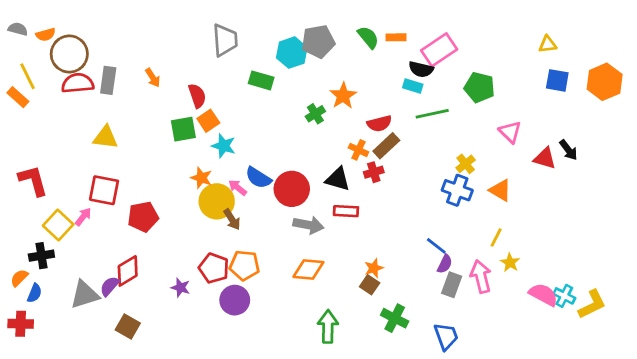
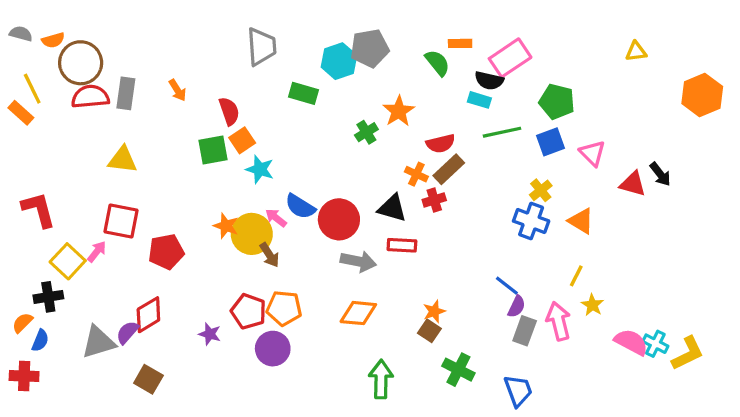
green semicircle: (368, 37) -> (437, 63), moved
blue square: (557, 80) -> (550, 142), moved, turned -30
orange star: (201, 178) -> (226, 226), moved

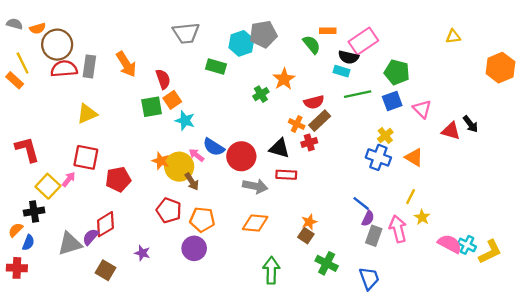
gray trapezoid: (261, 47) -> (186, 33), turned 88
orange arrow: (177, 90) -> (126, 64), size x1.6
yellow triangle: (123, 160) -> (87, 114), turned -30
red pentagon: (249, 311) -> (169, 210), moved
purple star: (210, 334) -> (142, 253), moved

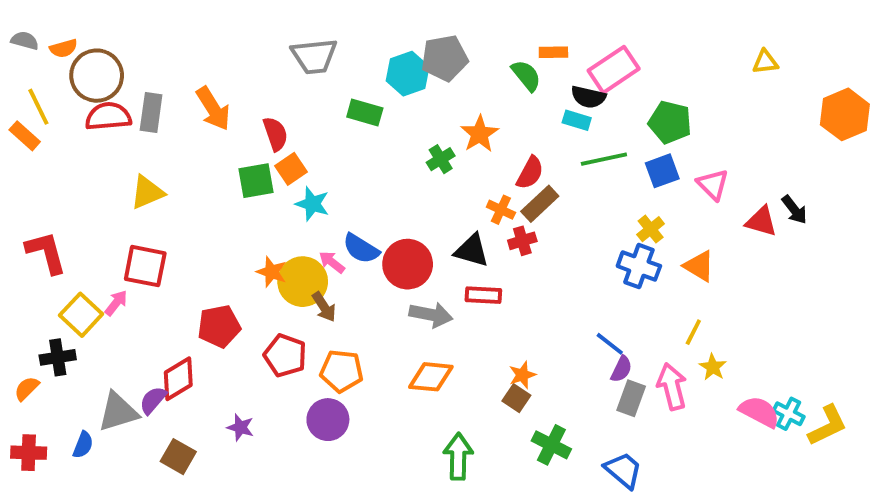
red semicircle: (314, 102) -> (530, 173), turned -48
red pentagon: (118, 179) -> (219, 326), moved
blue semicircle: (28, 243) -> (83, 445), moved
blue trapezoid: (369, 278) -> (623, 470), turned -30

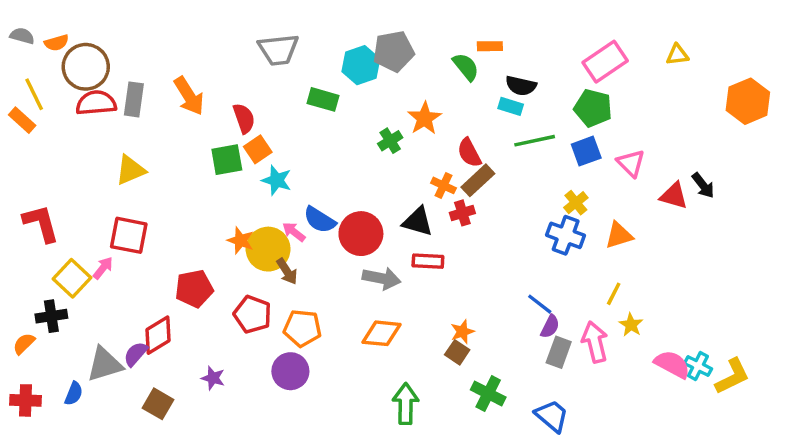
pink rectangle: (614, 70) -> (605, 62), moved
red semicircle: (530, 173) -> (469, 153), turned 124
orange triangle: (699, 266) -> (619, 235), turned -48

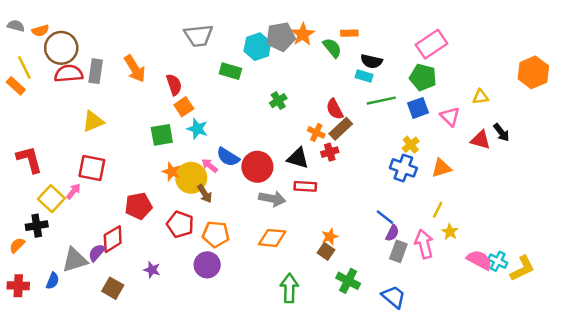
yellow triangle: (677, 55) -> (481, 97), moved
orange star: (425, 118) -> (303, 34), moved
green square: (227, 160) -> (162, 135), moved

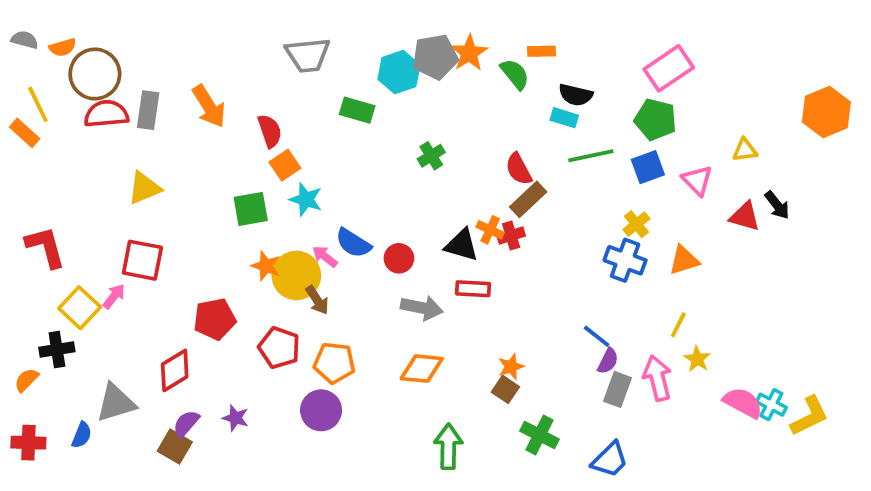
orange cross: (316, 132) -> (490, 230), moved
red circle: (257, 167) -> (399, 258), size x0.6
purple semicircle: (97, 253) -> (186, 424), moved
blue trapezoid: (394, 297) -> (610, 460), turned 95

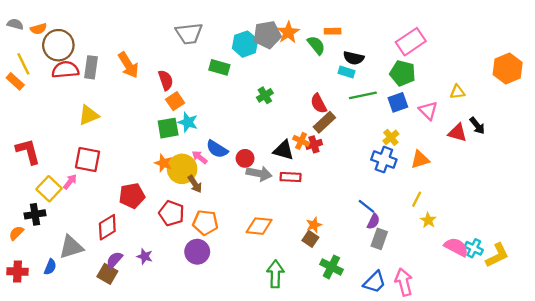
green square: (251, 209) -> (168, 128), moved
gray arrow: (422, 308) -> (259, 174), moved
pink arrow: (657, 378) -> (404, 282), moved

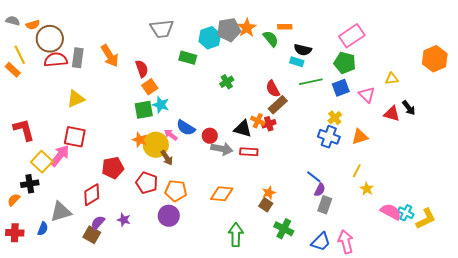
pink arrow: (70, 182) -> (60, 156), size x1.6

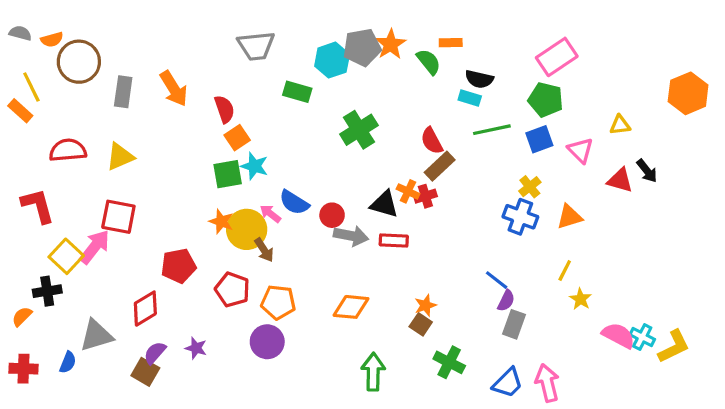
red semicircle: (56, 60) -> (68, 150), moved
green cross: (227, 82) -> (359, 130), size x1.6

